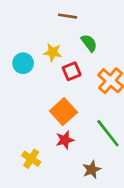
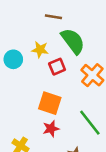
green semicircle: (89, 43) -> (73, 41), size x1.6
orange square: (63, 112) -> (50, 103), turned -30

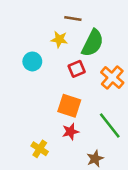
green semicircle: (73, 41) -> (93, 43), turned 64
yellow star: (40, 50) -> (59, 39), moved

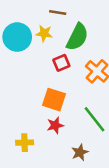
cyan circle: (32, 61) -> (17, 37), moved, size x1.5
yellow cross: (40, 149) -> (25, 143), turned -35

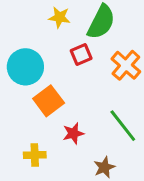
cyan circle: (17, 37) -> (25, 67), moved
orange square: (54, 100) -> (49, 101), moved, turned 35

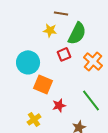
orange square: (49, 101) -> (43, 84), turned -30
yellow cross: (35, 155) -> (34, 119), turned -32

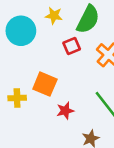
cyan circle: (28, 62) -> (21, 31), moved
yellow cross: (34, 119) -> (17, 98), moved, turned 32

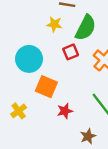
cyan circle: (21, 31) -> (29, 59), moved
yellow cross: (17, 98) -> (19, 111), moved, turned -35

